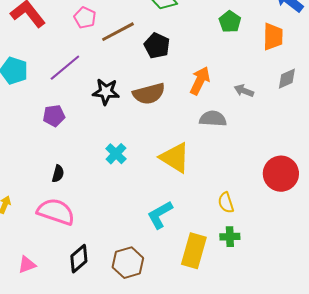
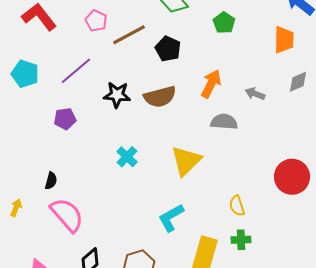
green pentagon: (230, 22) -> (224, 23), moved
yellow triangle: (175, 158) -> (186, 161), turned 44
black semicircle: (58, 174) -> (51, 181), moved
pink semicircle: (56, 212) -> (67, 215), turned 30

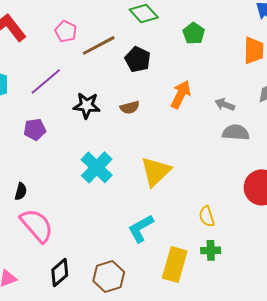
brown semicircle: (160, 97) -> (130, 107), size x0.6
gray semicircle: (224, 122) -> (236, 132), moved
cyan cross: (127, 157) -> (97, 167), size x1.5

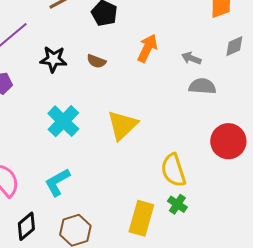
brown semicircle: (130, 107) -> (96, 61), turned 36
yellow semicircle: (207, 216) -> (173, 170), size x1.6
cyan L-shape: (141, 228) -> (57, 182), moved
green cross: (211, 250) -> (177, 204), turned 36

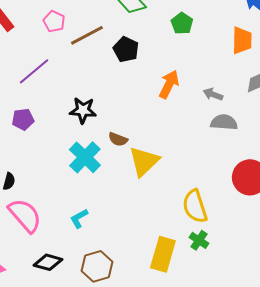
black star: (53, 59) -> (83, 110), moved
brown semicircle: (96, 61) -> (118, 139), moved
cyan L-shape: (57, 182) -> (79, 218), size x0.7
black diamond: (26, 226) -> (48, 262), turned 56

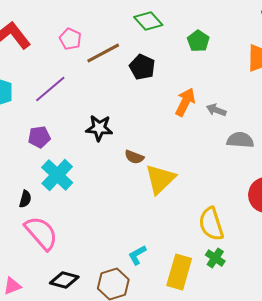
gray arrow: (213, 94) -> (216, 110), moved
cyan cross: (85, 157) -> (57, 175), moved
cyan L-shape: (79, 218) -> (137, 255), moved

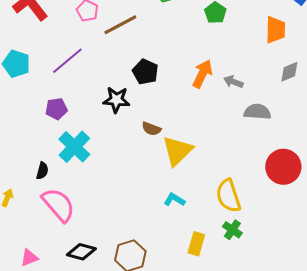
black pentagon: (142, 67) -> (145, 72), moved
cyan L-shape: (137, 255) -> (174, 200), moved, turned 60
yellow rectangle: (179, 272) -> (196, 244), size x0.7

